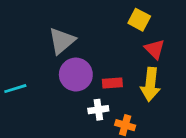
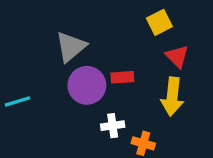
yellow square: (139, 20) -> (159, 22), turned 35
red rectangle: (112, 83) -> (122, 77), moved

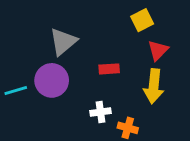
red triangle: (177, 56) -> (158, 50), turned 30
purple circle: (87, 85) -> (52, 80), moved

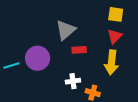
yellow square: (142, 20) -> (116, 14), moved, turned 35
gray triangle: (63, 42) -> (66, 30), moved

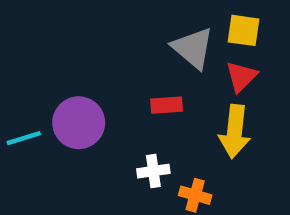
gray triangle: (66, 30) -> (193, 48), moved, turned -40

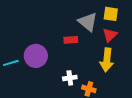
red rectangle: (167, 105) -> (71, 40), moved

